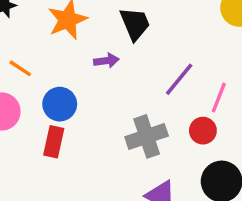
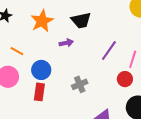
black trapezoid: (135, 24) -> (81, 20), turned 105
gray cross: (147, 136) -> (80, 84), moved, size x0.7

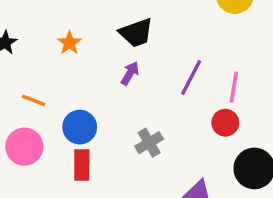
orange star: (42, 21) -> (69, 43), size x0.6
purple arrow: (66, 43) -> (130, 73), moved, turned -40

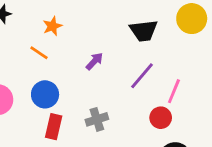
black trapezoid: (136, 33) -> (144, 31), moved
orange line: (34, 100) -> (39, 53), moved
red rectangle: (82, 165) -> (54, 127), moved

